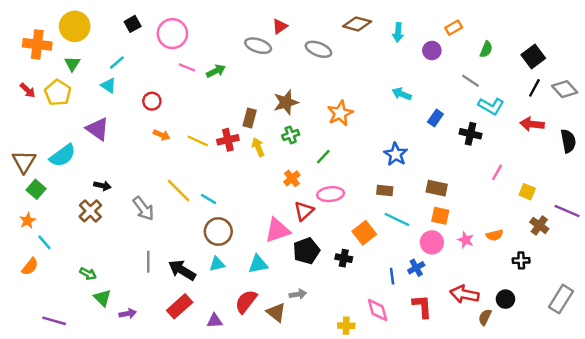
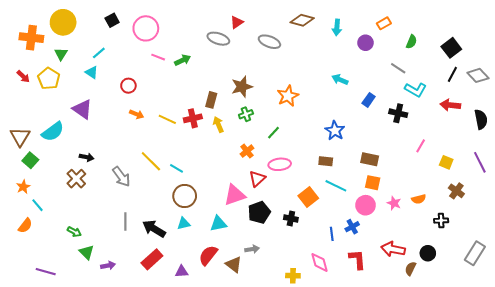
purple line: (567, 211) -> (480, 162), moved, turned 40

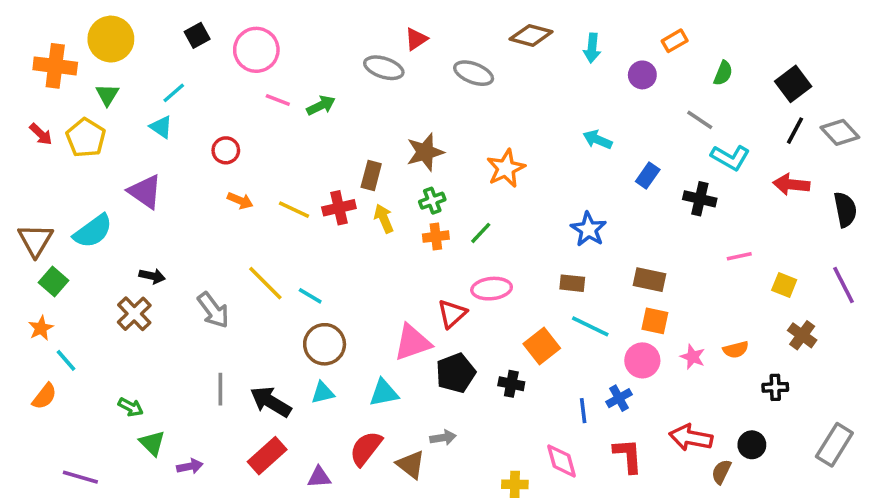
pink line: (421, 146) -> (739, 256), turned 48
orange cross: (247, 151) -> (436, 237), moved, turned 32

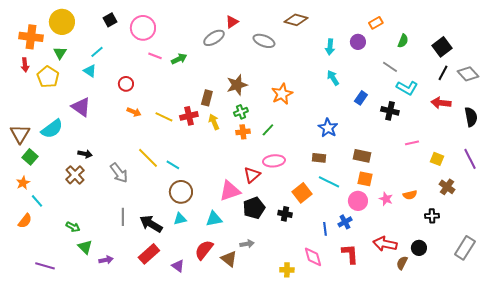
cyan arrow: (592, 48) -> (330, 47), moved
gray ellipse: (384, 68) -> (214, 38), turned -50
red arrow: (41, 134) -> (25, 65), moved, turned 40
cyan arrow: (597, 140) -> (333, 78), turned 35
purple triangle: (319, 477) -> (178, 266), turned 40

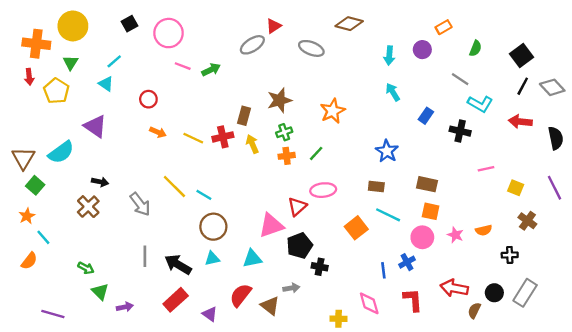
black cross: (285, 214) -> (320, 267), moved
gray rectangle: (465, 248) -> (525, 293), moved

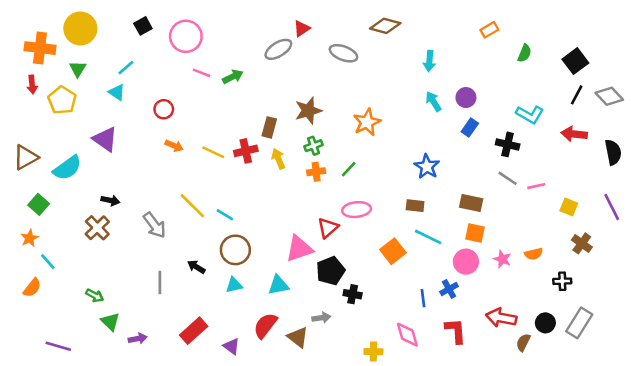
purple circle: (422, 50) -> (466, 98), moved
gray line: (460, 79) -> (508, 178), moved
brown triangle: (23, 158) -> (26, 157), moved, turned 30
black arrow: (178, 264) -> (196, 267), moved, size x0.6

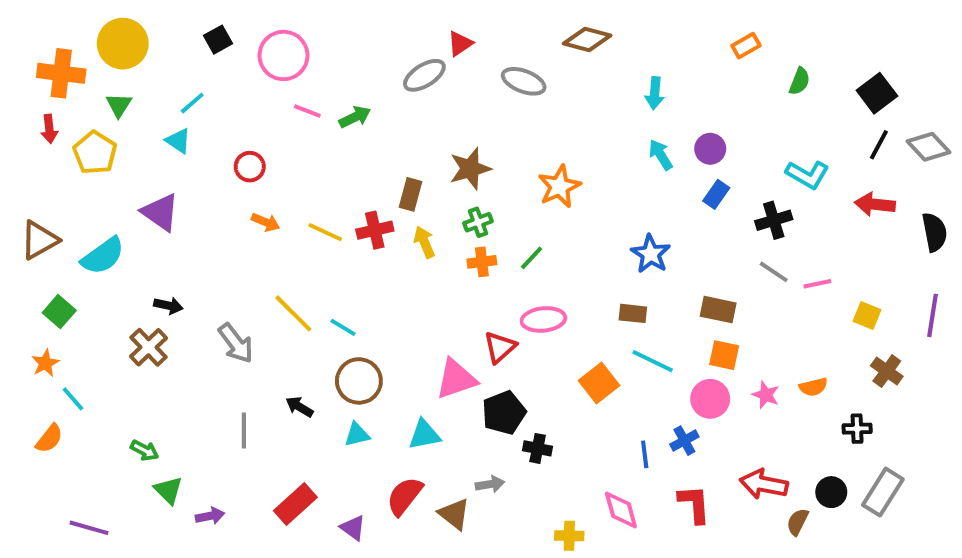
black cross: (508, 144) -> (774, 220), turned -30
purple line: (612, 207) -> (932, 315), turned 36

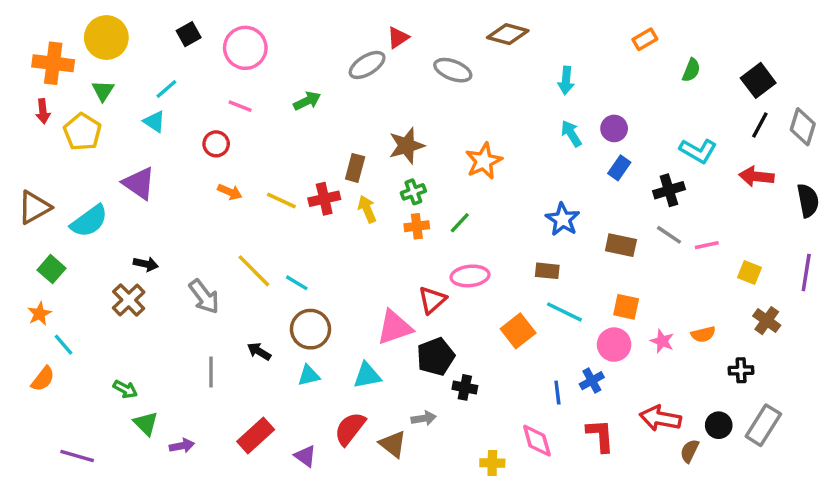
pink line: (307, 111) -> (240, 106), moved
gray diamond: (929, 147) -> (803, 127), turned 60
brown rectangle: (718, 310) -> (621, 245), moved

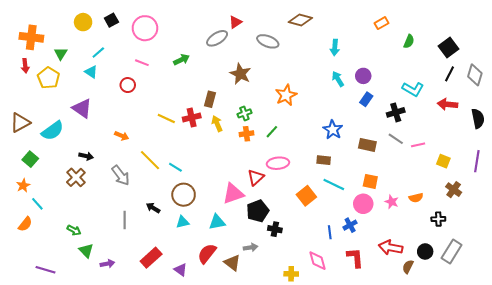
yellow circle: (106, 38) -> (83, 22), moved, size x0.7
brown star: (407, 146) -> (240, 74), moved, turned -30
orange arrow: (230, 192) -> (122, 136), moved

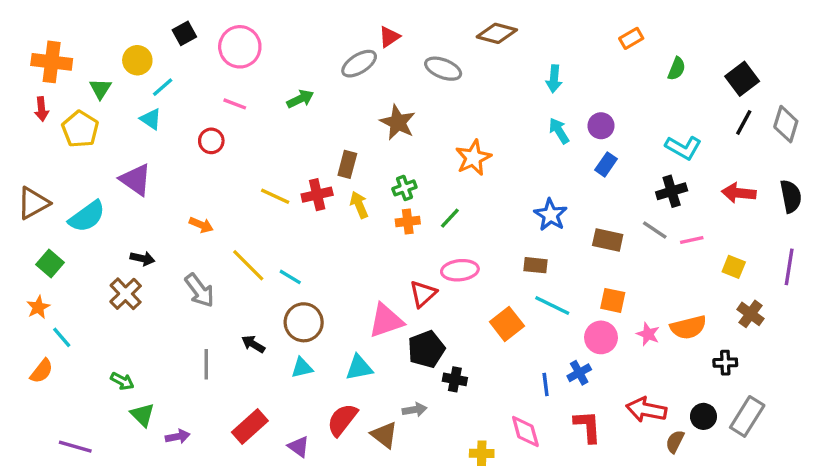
yellow circle: (83, 22) -> (137, 60), moved
red arrow: (447, 104) -> (739, 193), moved
black cross: (396, 112) -> (672, 191), moved
orange semicircle: (416, 198) -> (688, 327), size x1.5

